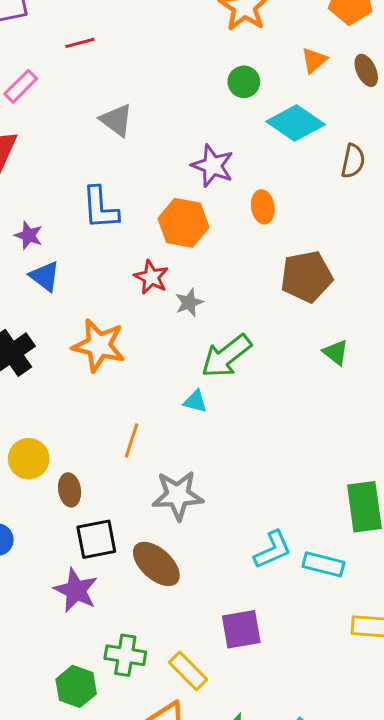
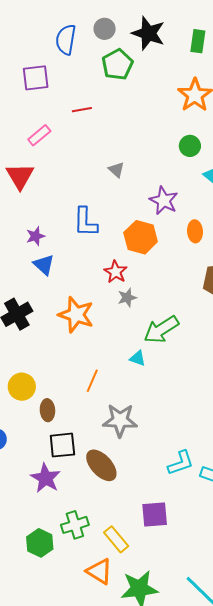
gray triangle: (116, 120) -> (116, 170), moved, size x0.7
purple star: (29, 235) -> (35, 236), turned 30
gray star: (189, 303) -> (127, 298), moved
green cross: (125, 655) -> (75, 525), turned -32

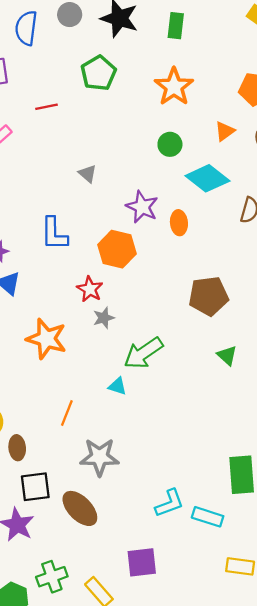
green pentagon: (117, 65) -> (98, 73), moved
orange ellipse: (195, 231) -> (179, 223), moved

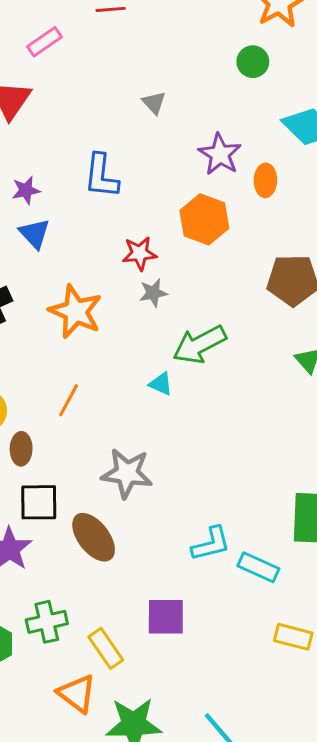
green circle: (170, 144) -> (253, 62), moved
orange hexagon: (117, 249) -> (204, 219), moved
red star: (90, 289) -> (139, 253), turned 30
orange line: (67, 413) -> (69, 400), moved

